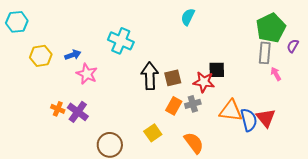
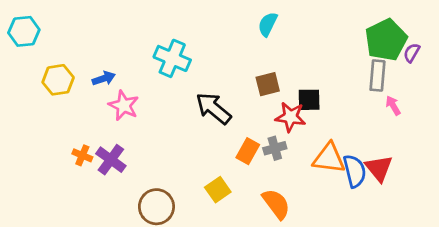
purple semicircle: (293, 46) -> (412, 53), moved
black arrow: (150, 76) -> (213, 108), turned -48
brown square: (173, 78) -> (268, 84), moved

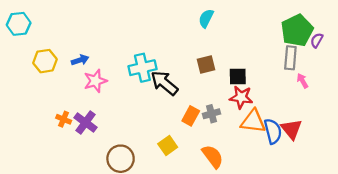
cyan cross: (172, 58) -> (142, 68), moved, turned -36
pink star: (124, 105) -> (95, 81), turned 30
red star: (290, 117) -> (241, 97), moved

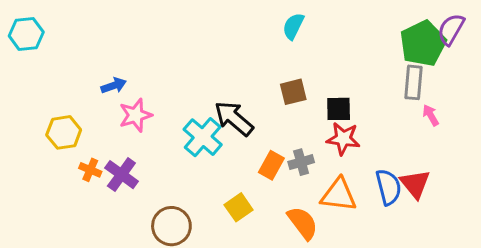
purple semicircle: (317, 40) -> (451, 29), moved, size x1.5
yellow hexagon: (45, 61) -> (64, 132), moved
cyan cross: (142, 68) -> (203, 137), moved, turned -36
orange triangle: (253, 121) -> (339, 195), moved

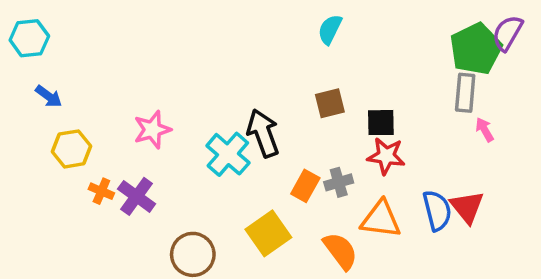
blue arrow: (114, 86) -> (49, 96), moved, turned 55
black arrow: (234, 118) -> (263, 133), turned 30
yellow square: (239, 207) -> (268, 233), size x1.4

